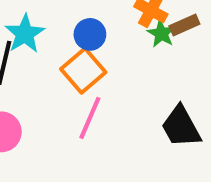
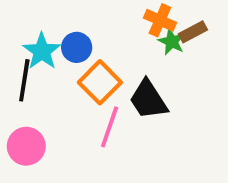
blue circle: (90, 34) -> (77, 47), moved
black trapezoid: (181, 127) -> (148, 100), moved

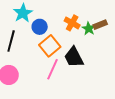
orange cross: (160, 20) -> (72, 23), moved
cyan star: (42, 51) -> (23, 13), moved

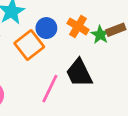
blue circle: (40, 27) -> (46, 28), moved
orange square: (50, 46) -> (29, 45), moved

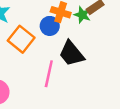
blue circle: (46, 28) -> (50, 26), moved

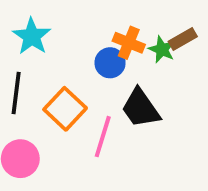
orange square: (21, 39) -> (65, 109), moved

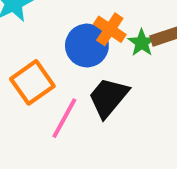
blue circle: (110, 63) -> (87, 45), size x1.4
black trapezoid: (141, 108) -> (108, 97), turned 63

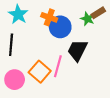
orange cross: (110, 29) -> (49, 17), moved
orange square: (32, 82) -> (40, 72), moved

